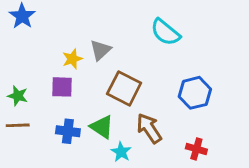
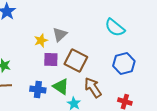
cyan semicircle: (165, 32) -> (115, 28), moved
purple square: (62, 87) -> (51, 60), moved

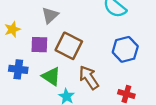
yellow star: (41, 41) -> (12, 29), moved
blue cross: (38, 90) -> (18, 69), moved

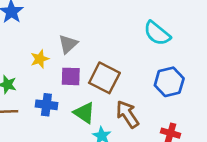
gray triangle: (50, 15) -> (68, 44), moved

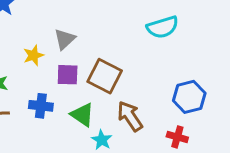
cyan semicircle: (157, 33) -> (163, 27), turned -56
blue hexagon: (169, 82) -> (189, 97), moved

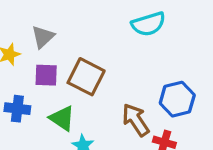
brown arrow: (130, 116) -> (136, 120), moved

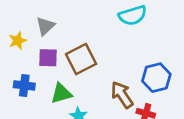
brown square: (86, 77) -> (81, 59), turned 36
green triangle: (62, 118) -> (61, 93), turned -50

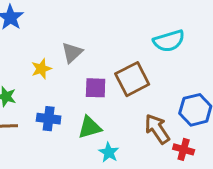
purple square: (48, 58) -> (96, 88), moved
brown square: (81, 59) -> (132, 79), moved

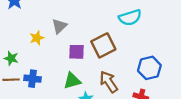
blue cross: (49, 119) -> (33, 79), moved
brown arrow: (157, 129) -> (109, 82), moved

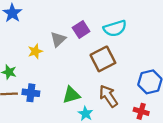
cyan semicircle: (130, 18) -> (115, 28), moved
purple square: (76, 52) -> (81, 29), moved, turned -35

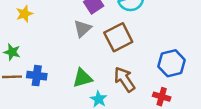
gray triangle: (58, 39) -> (82, 29), moved
yellow star: (35, 51) -> (24, 14), moved

